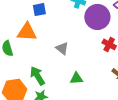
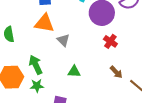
orange triangle: (27, 32) -> (44, 23), moved

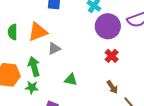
orange triangle: (44, 23) -> (38, 32), moved, turned -40
gray triangle: (63, 40) -> (54, 49), moved, turned 40

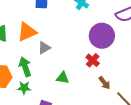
purple circle: (108, 26) -> (102, 36), moved
red cross: (112, 56) -> (93, 60), moved

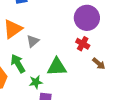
green triangle: (63, 78) -> (57, 67), size x1.5
green star: (24, 88) -> (36, 82), moved

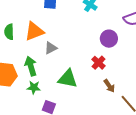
purple circle: (87, 18) -> (109, 39), size x0.7
green star: (36, 82) -> (34, 87), moved

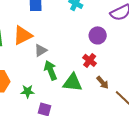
green arrow: (31, 66) -> (51, 70), moved
green triangle: (68, 79) -> (73, 82), moved

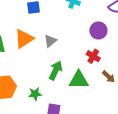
gray triangle: (41, 50) -> (50, 41), moved
green arrow: (51, 70) -> (56, 70), turned 54

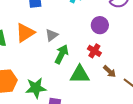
green arrow: (56, 70) -> (62, 54), moved
green star: (35, 94) -> (36, 88), size x1.5

